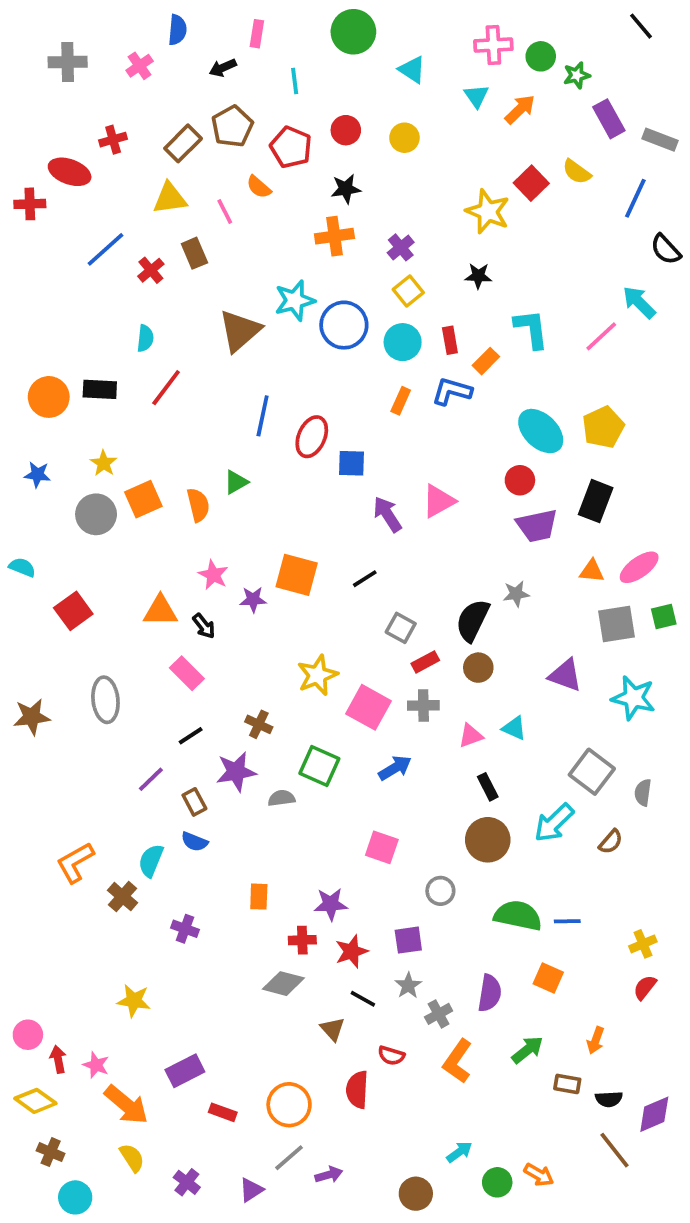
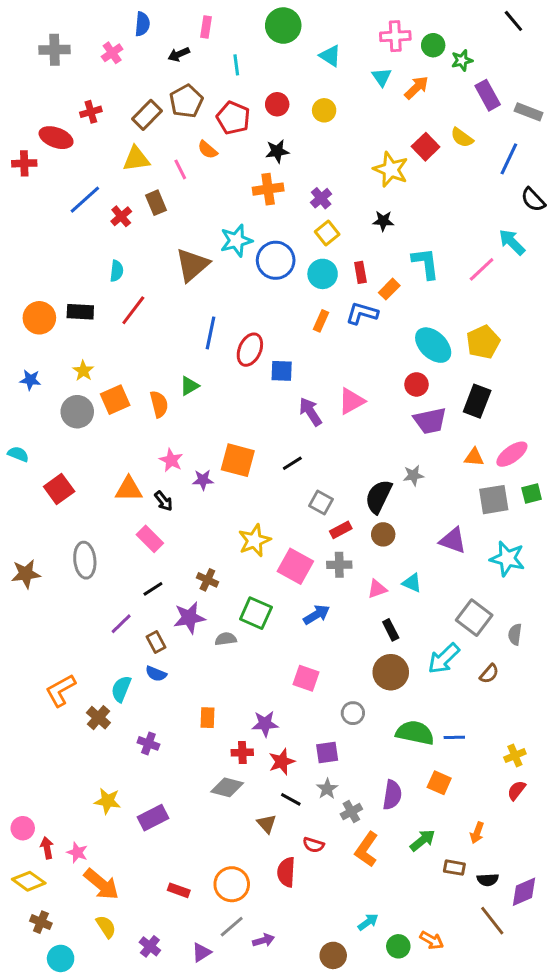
purple rectangle: (185, 1071) -> (153, 818), moved

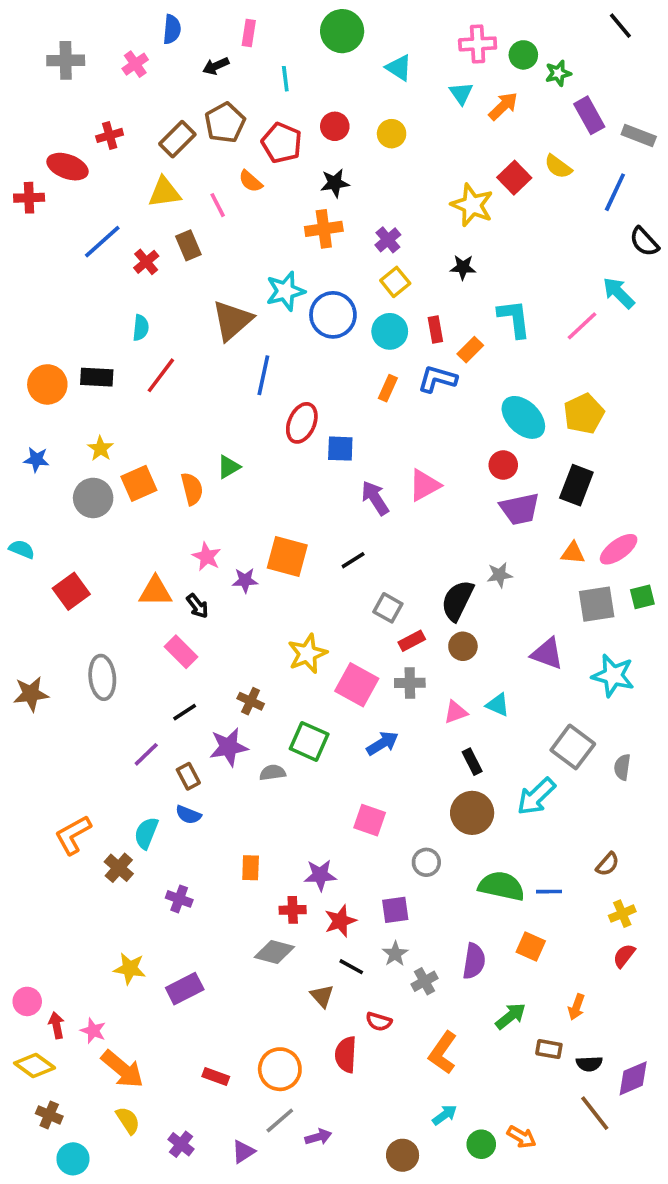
blue line: (211, 333) -> (263, 375), moved
brown semicircle: (489, 674) -> (608, 864), moved
orange L-shape: (367, 849) -> (443, 1053), moved

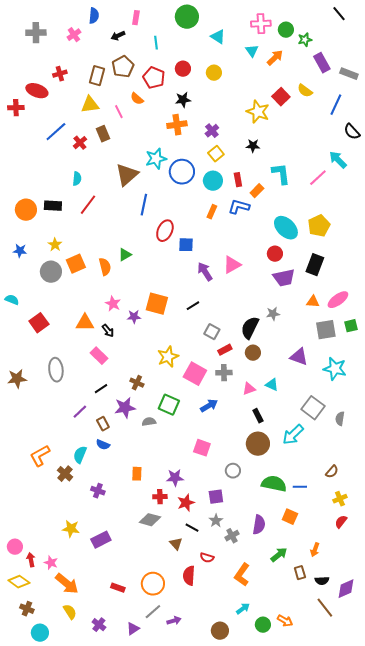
brown rectangle: (177, 139) -> (97, 76), turned -30
brown rectangle: (549, 1049) -> (300, 573), turned 64

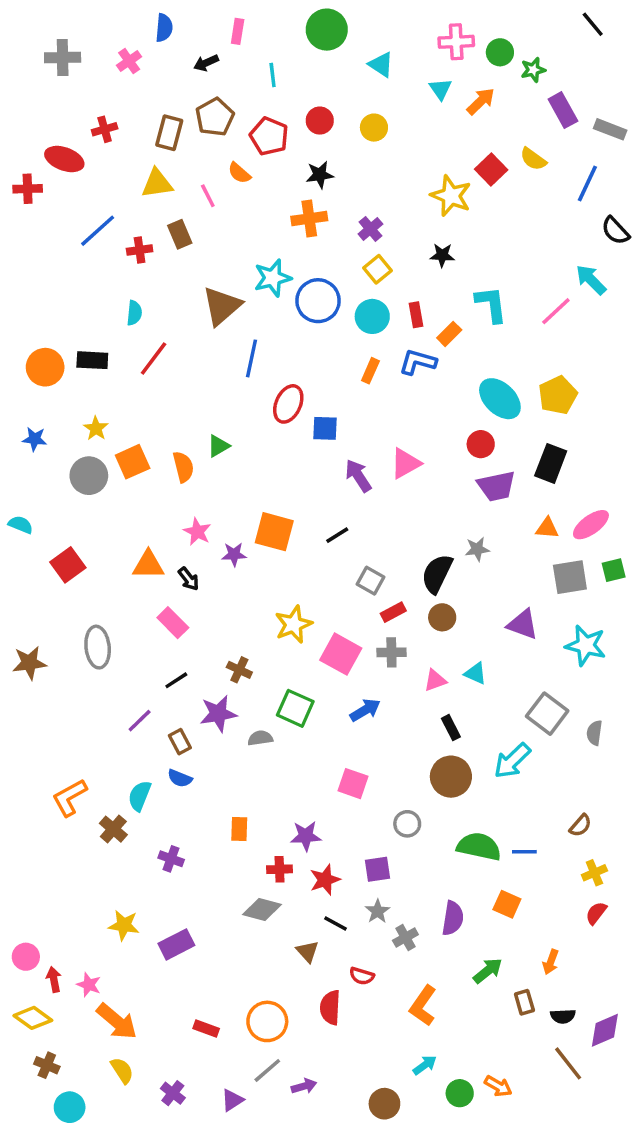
red cross: (80, 143) -> (140, 250), turned 32

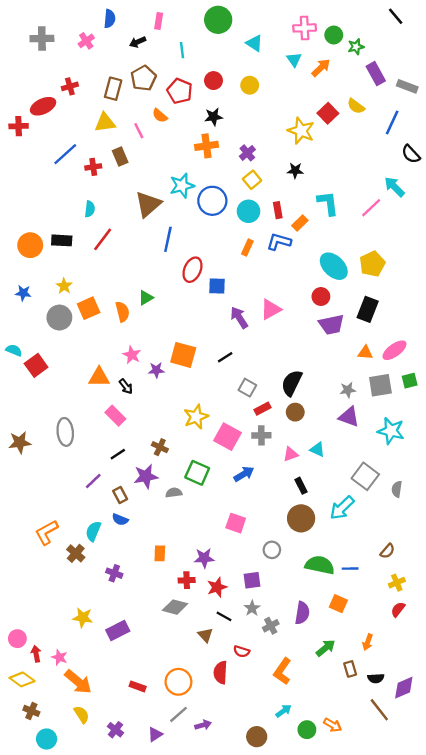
red ellipse: (64, 159) -> (43, 106), turned -45
gray star: (477, 549) -> (348, 390), moved
red square: (68, 565) -> (36, 365), moved

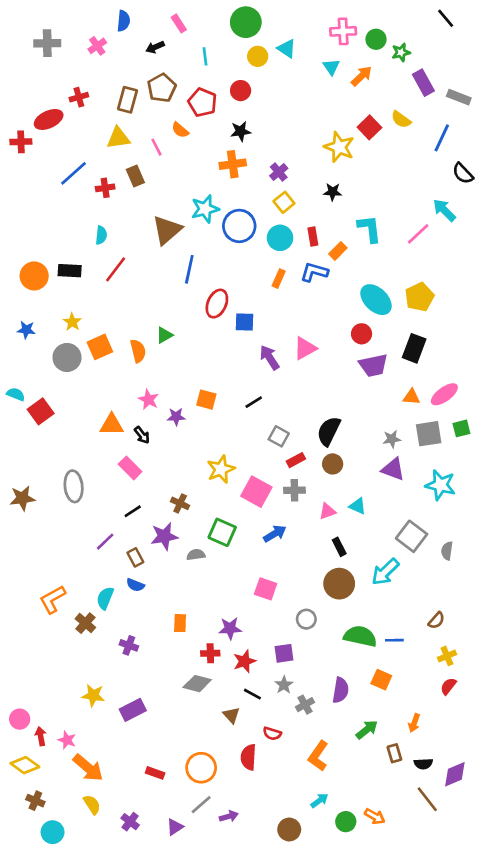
pink rectangle: (159, 21) -> (179, 23), turned -42
yellow circle: (250, 85) -> (258, 56), moved
orange square: (183, 355) -> (206, 400), size x0.7

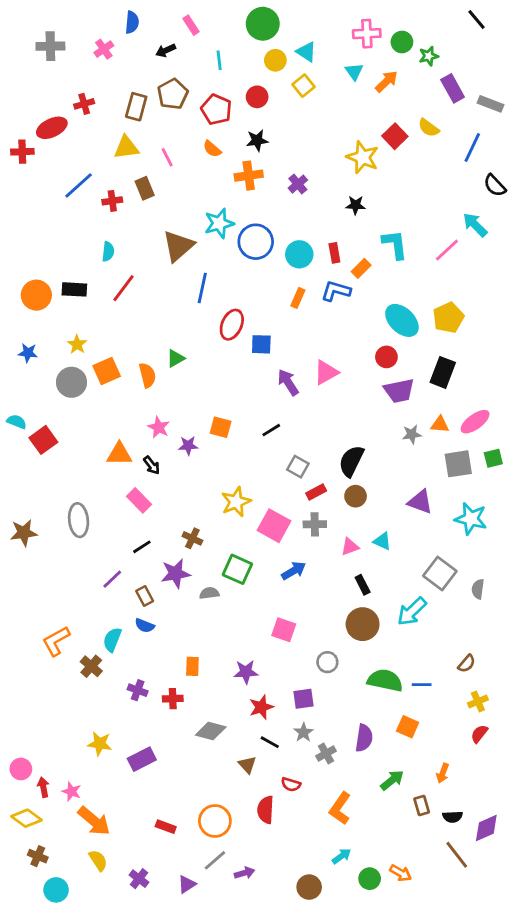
orange semicircle: (180, 130) -> (212, 149), moved
yellow square: (284, 202) -> (304, 86), moved
gray star: (392, 439) -> (412, 434), moved
red cross: (210, 653) -> (173, 699), moved

